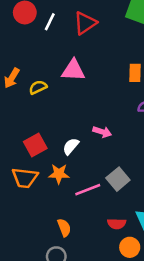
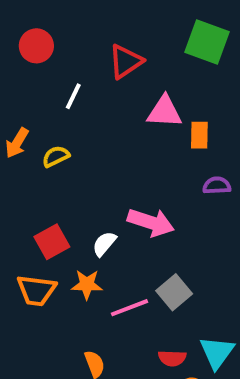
white line: (50, 22) -> (73, 96), moved
pink triangle: (73, 70) -> (164, 112), moved
pink arrow: (102, 132) -> (151, 222), size x1.6

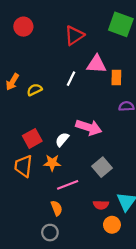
white line: (73, 96) -> (71, 79), moved
orange trapezoid: (36, 290) -> (23, 166), turned 90
pink line: (129, 308) -> (68, 185), moved

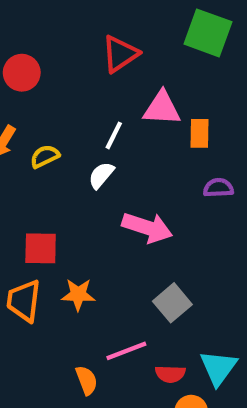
red circle: (23, 27) -> (22, 73), moved
red square: (32, 138) -> (41, 248), turned 30
white semicircle: (62, 140) -> (101, 175), moved
pink line: (68, 185) -> (126, 351), moved

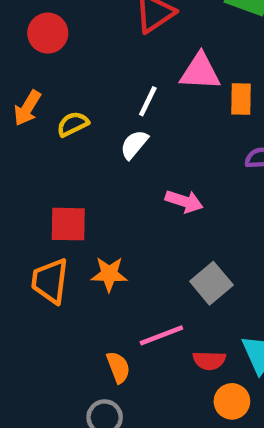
pink arrow: (147, 228) -> (184, 201), size x0.7

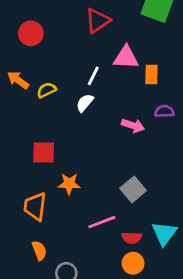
orange arrow: (27, 108) -> (18, 80), turned 95
pink arrow: (184, 201) -> (133, 126), moved
orange trapezoid: (50, 281) -> (35, 206), moved
orange semicircle: (118, 367) -> (39, 250), moved
orange circle: (232, 401) -> (133, 263), moved

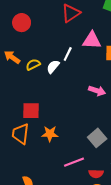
white semicircle: (85, 103) -> (53, 67), moved
orange trapezoid: (35, 206) -> (21, 134), moved

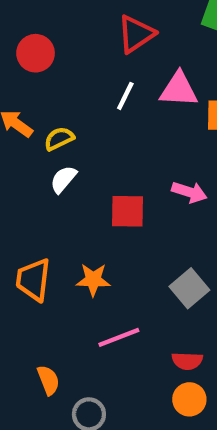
white line: (68, 54) -> (125, 96), moved
white semicircle: (53, 67) -> (63, 179), moved
red square: (31, 111) -> (127, 211), moved
pink line: (74, 162) -> (119, 337), moved

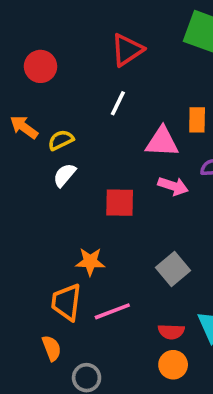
pink triangle: (179, 90) -> (162, 142), moved
orange trapezoid: (33, 280) -> (66, 302), moved

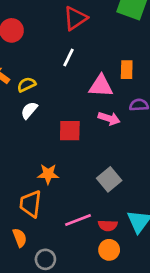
pink line: (112, 311) -> (78, 220), moved

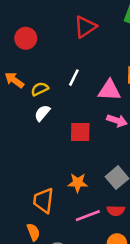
white line: (68, 57) -> (74, 78), moved
orange star: (48, 174) -> (78, 183), moved
red semicircle: (108, 225) -> (116, 211), moved

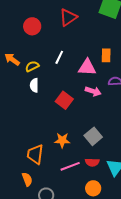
red circle: (26, 38) -> (32, 26), moved
white semicircle: (42, 113) -> (34, 85), turned -40
red square: (80, 132) -> (64, 100), turned 36

